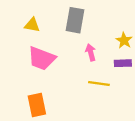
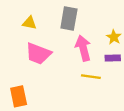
pink arrow: (91, 52) -> (83, 48), size x1.6
orange rectangle: (37, 105) -> (19, 96), moved

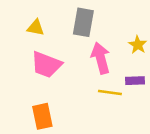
purple rectangle: (113, 58) -> (135, 81), moved
orange rectangle: (19, 96) -> (42, 116), moved

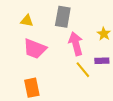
yellow line: (110, 92) -> (83, 70), turned 42

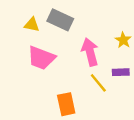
gray rectangle: (63, 17) -> (60, 20), moved, turned -75
orange rectangle: (32, 88) -> (66, 104), moved

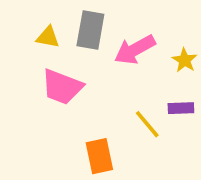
gray rectangle: (60, 20) -> (90, 30), turned 75
pink arrow: (90, 52) -> (135, 50), moved, turned -104

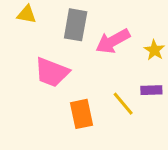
yellow triangle: (48, 37) -> (27, 14), moved
orange rectangle: (99, 156) -> (82, 114), moved

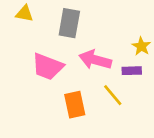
pink arrow: (113, 41) -> (95, 60), moved, turned 44
purple rectangle: (151, 90) -> (132, 71), moved

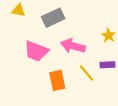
gray rectangle: (69, 23) -> (53, 18), turned 55
purple rectangle: (132, 71) -> (107, 65), moved

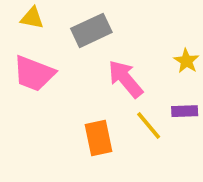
pink arrow: (73, 46) -> (125, 79), turned 35
pink trapezoid: (36, 51) -> (34, 73), moved

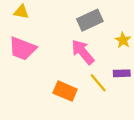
gray rectangle: (91, 30) -> (90, 20), moved
orange rectangle: (99, 138) -> (65, 91), turned -55

